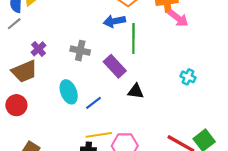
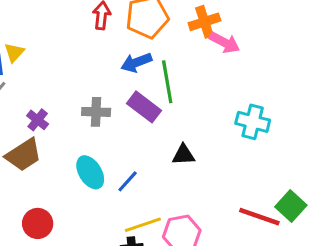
purple rectangle: (115, 66) -> (144, 107), moved
cyan cross: (188, 77) -> (253, 122), size x1.5
red circle: (16, 105) -> (38, 223), moved

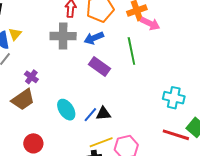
green line: (167, 82) -> (131, 51), moved
gray cross: (96, 112) -> (63, 36), moved, size x1.4
cyan cross: (253, 122) -> (174, 98), moved
black triangle: (183, 155) -> (103, 113), moved

